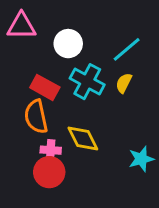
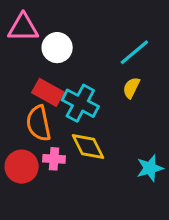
white circle: (68, 44) -> (57, 48), moved
cyan cross: (87, 82) -> (80, 103), moved
red circle: (49, 172) -> (22, 167), moved

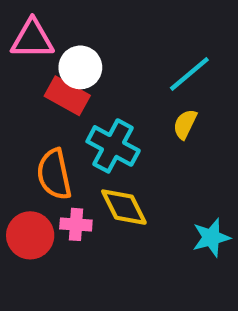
red rectangle: (48, 92) -> (67, 96), moved

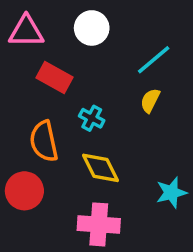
white circle: (80, 67) -> (92, 28), moved
cyan cross: (113, 146) -> (92, 118), size x0.6
pink cross: (76, 224) -> (99, 224), moved, size x1.6

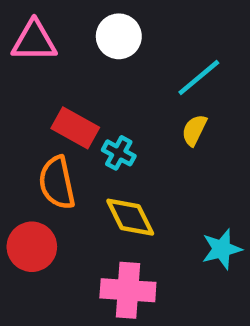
red rectangle: (54, 78) -> (75, 128), moved

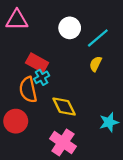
white circle: (119, 36) -> (70, 28), moved
cyan cross: (119, 153) -> (42, 77), moved, turned 32
pink cross: (128, 290) -> (63, 143), turned 30

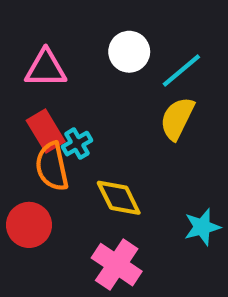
pink triangle: (17, 20) -> (46, 68), moved
red rectangle: (37, 63) -> (46, 131), moved, turned 30
yellow semicircle: (96, 64) -> (177, 118), size x1.5

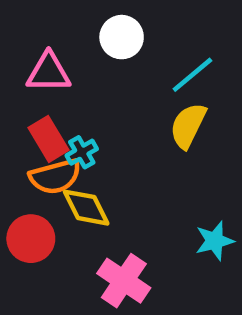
white circle: (129, 52) -> (122, 37), moved
orange semicircle: (52, 166) -> (55, 177), turned -93
yellow diamond: (119, 198) -> (86, 208), moved

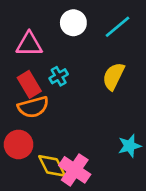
cyan line: (192, 75) -> (118, 27), moved
cyan cross: (82, 152) -> (59, 76), moved
yellow diamond: (86, 208) -> (52, 166), moved

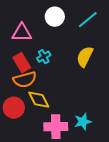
cyan star: (130, 146) -> (83, 122), moved
yellow diamond: (52, 166) -> (39, 100), moved
pink cross: (75, 170) -> (56, 127), turned -35

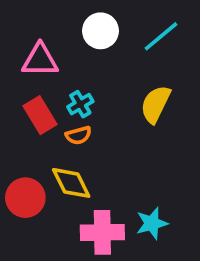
orange semicircle: (25, 80) -> (78, 135), moved, size x0.6

